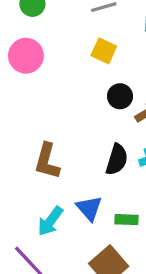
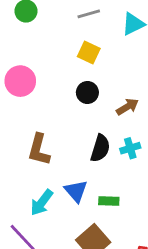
pink circle: (26, 56) -> (20, 81), moved
black circle: (120, 96) -> (87, 93), moved

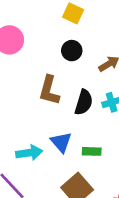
brown L-shape: (39, 150) -> (49, 90), moved
cyan arrow: (42, 202) -> (29, 153), turned -135

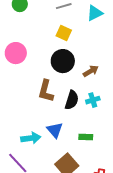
black circle: (72, 51) -> (63, 61), size x1.5
green rectangle: (92, 151) -> (86, 137), moved

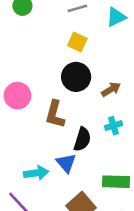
pink circle: (16, 53) -> (17, 96), moved
black semicircle: (72, 100) -> (82, 139), moved
green rectangle: (86, 137) -> (116, 182), moved, size x1.5

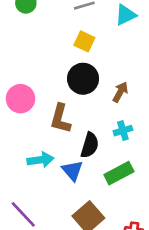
brown arrow: (111, 89) -> (120, 92), turned -30
cyan arrow: (36, 173) -> (40, 160), moved
green rectangle: (116, 182) -> (119, 173), moved, turned -30

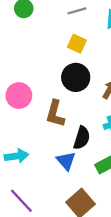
cyan arrow: (40, 160) -> (16, 156), moved

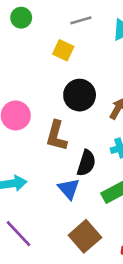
yellow square: (77, 44) -> (63, 50), moved

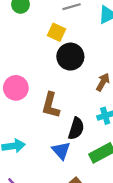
black circle: (80, 95) -> (70, 57), moved

